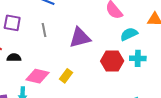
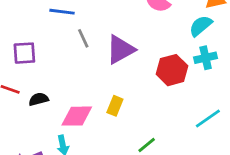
gray line: (44, 30) -> (83, 38), moved
cyan semicircle: (129, 34) -> (201, 26), moved

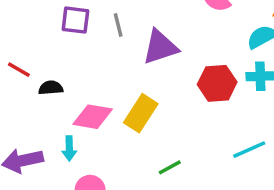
purple square: (24, 53) -> (75, 20), moved
yellow rectangle: (115, 106) -> (141, 113), size x1.5

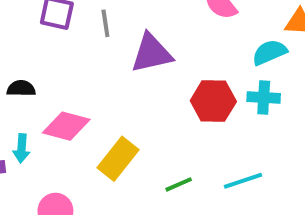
yellow rectangle: (141, 113) -> (118, 159), moved
cyan arrow: (69, 148) -> (21, 148), moved
green line: (170, 167) -> (179, 184), moved

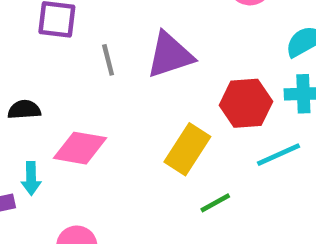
gray line: (105, 23) -> (108, 60), moved
yellow rectangle: (118, 159) -> (187, 149), moved
cyan line: (243, 181) -> (279, 155), moved

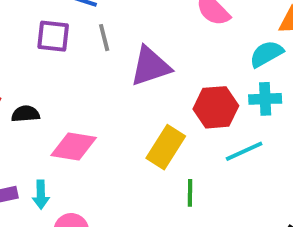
gray line: (108, 60) -> (104, 38), moved
cyan arrow: (31, 178) -> (41, 195), moved
green line: (215, 203) -> (190, 193), turned -60

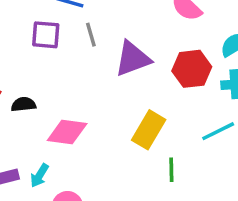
red hexagon: (216, 107) -> (192, 69), moved
cyan arrow: (41, 195) -> (39, 176), turned 35

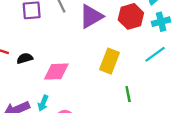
green line: (171, 170) -> (128, 94), moved

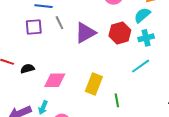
yellow rectangle: (109, 61) -> (94, 84), moved

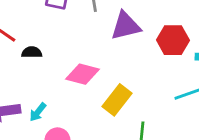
pink diamond: (55, 80) -> (83, 74), moved

